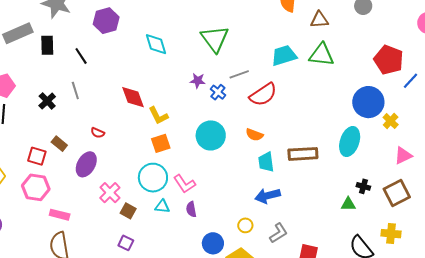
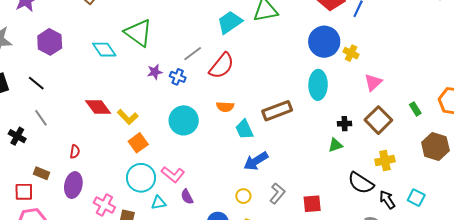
green triangle: (215, 39) -> (138, 33), moved
red semicircle: (98, 133) -> (75, 152), turned -88

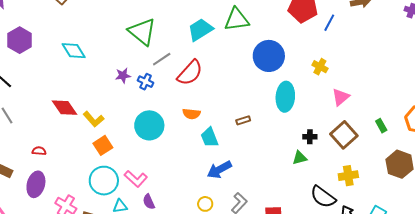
green triangle: (138, 33) -> (142, 32), moved
blue circle: (324, 42) -> (269, 56), moved
brown rectangle: (277, 111) -> (243, 120), size x0.5
red semicircle: (75, 152) -> (39, 151), turned -96

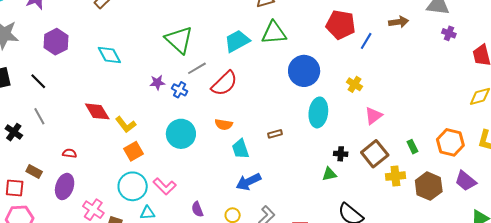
yellow cross: (348, 176) -> (395, 176), moved
purple semicircle: (149, 202) -> (197, 209), moved

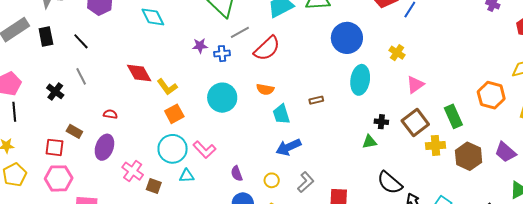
blue cross: (180, 90) -> (222, 54), turned -35
orange hexagon: (450, 142) -> (491, 95), moved
green rectangle: (412, 147) -> (453, 116), size x1.6

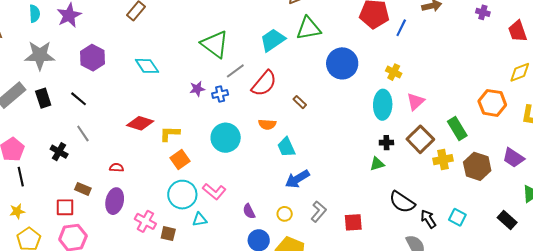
red diamond: (139, 73) -> (140, 123), turned -36
cyan ellipse: (360, 80) -> (383, 105), moved
yellow L-shape: (167, 87) -> (170, 134), turned 135
brown rectangle: (316, 100) -> (300, 102), moved, turned 64

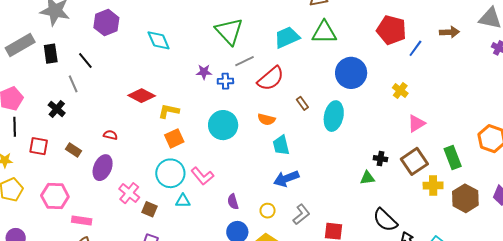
cyan ellipse: (383, 105) -> (334, 116), moved
gray line: (83, 134) -> (73, 84), moved
red square: (65, 207) -> (39, 146), moved

